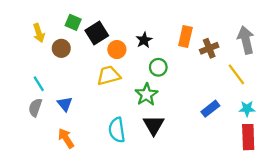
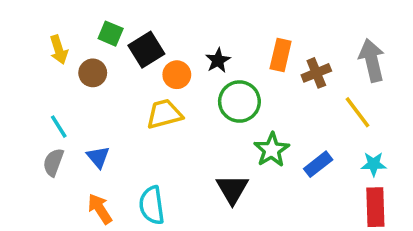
green circle: (158, 67) -> (239, 102), size x1.5
green star: (146, 94) -> (272, 150), moved
cyan semicircle: (117, 130) -> (152, 205), moved

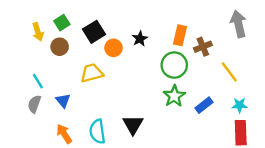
green square: (111, 34) -> (62, 23), moved, turned 35
gray arrow: (372, 60) -> (238, 24), moved
green circle: (239, 102) -> (174, 65), moved
yellow trapezoid: (164, 114) -> (92, 73), moved
black triangle: (232, 189) -> (133, 125), moved

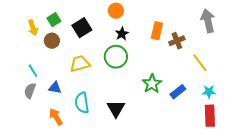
orange circle: (113, 48) -> (116, 11), moved
green circle: (174, 65) -> (116, 57), moved
blue triangle: (63, 101) -> (55, 88), turned -40
cyan semicircle: (97, 132) -> (82, 103), moved

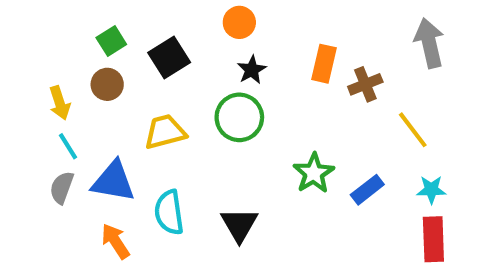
yellow arrow: (33, 28) -> (60, 103), moved
blue triangle: (55, 88) -> (113, 181), size x1.6

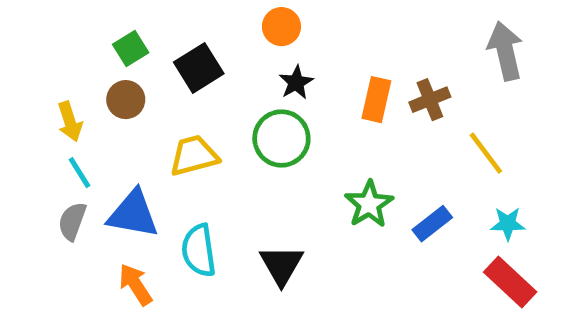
orange rectangle: (324, 64) -> (376, 100), moved
red rectangle: (433, 239) -> (510, 282), turned -45

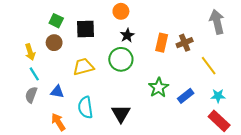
green square: (131, 48) -> (56, 21), turned -32
black square: (199, 68) -> (85, 29), turned 30
blue triangle: (133, 214) -> (57, 92), size x0.6

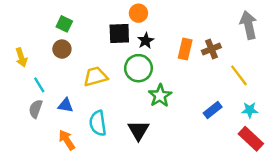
black square: (85, 29) -> (119, 33), moved
yellow arrow: (30, 52) -> (21, 57), moved
green star: (159, 88) -> (160, 96), moved

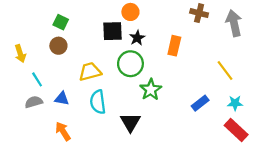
brown cross: (211, 49) -> (199, 13), moved, turned 36
gray semicircle: (36, 109) -> (34, 102), turned 54
cyan semicircle: (98, 123) -> (98, 102), moved

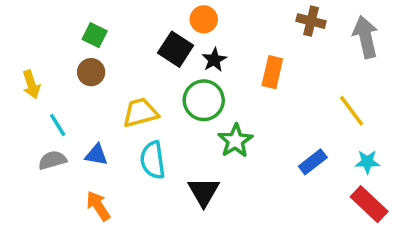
black square: (112, 31) -> (176, 49), turned 35

